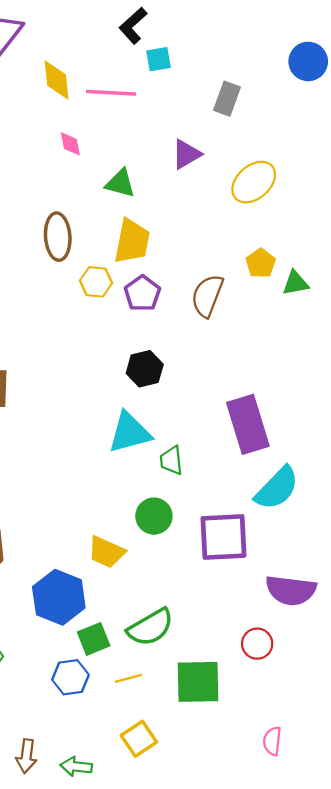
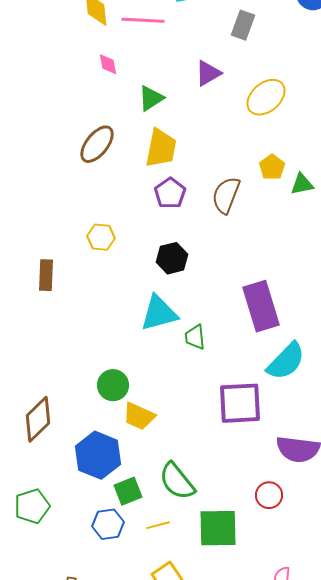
green triangle: (120, 183) -> (151, 98), turned -48
brown ellipse: (58, 237) -> (97, 144), turned 42
yellow hexagon: (96, 282) -> (101, 237), moved
green circle: (154, 516) -> (113, 385), moved
green semicircle: (150, 627) -> (177, 481), turned 81

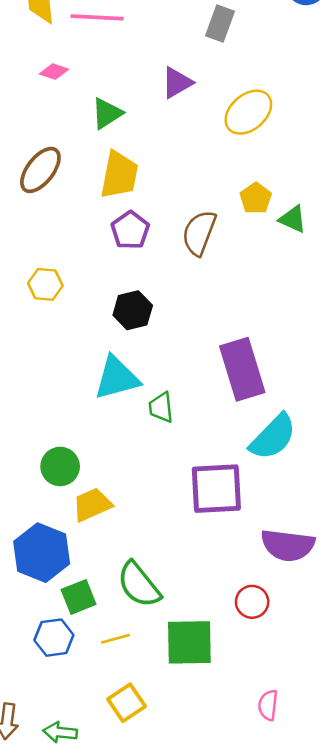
pink diamond: (108, 64) -> (54, 72), turned -60
green triangle: (302, 184) -> (293, 219), turned 35
yellow trapezoid: (139, 416) -> (92, 505), turned 132

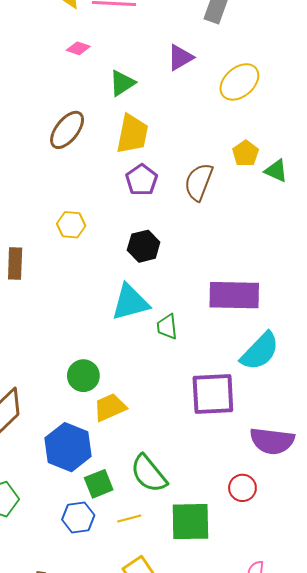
purple rectangle: (242, 369) -> (234, 295), turned -72

